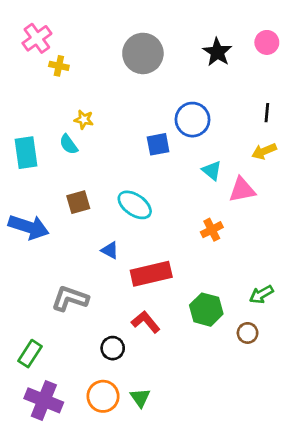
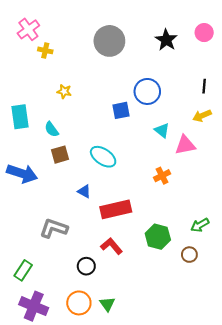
cyan semicircle: (69, 144) -> (52, 129), moved

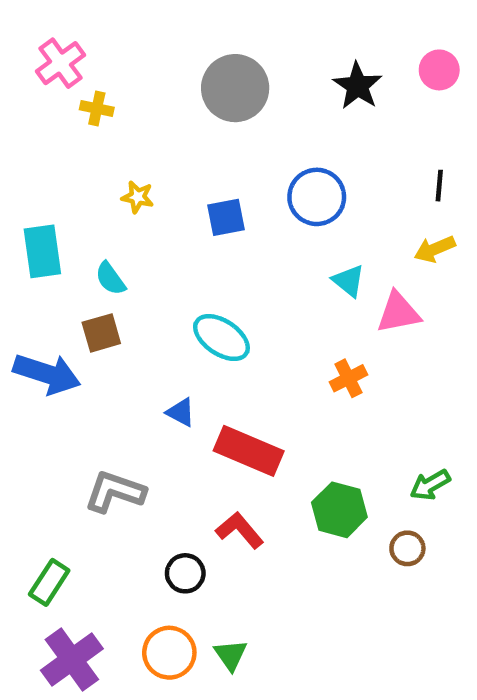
blue square: (121, 110) -> (226, 217), moved
brown square: (60, 155) -> (101, 333), moved
red rectangle: (116, 209) -> (249, 451), turned 36
purple cross: (34, 306) -> (72, 659), turned 32

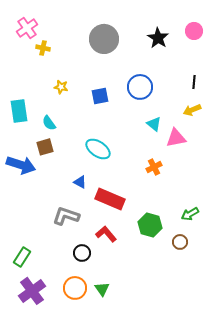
gray L-shape: (115, 492) -> (66, 216), moved

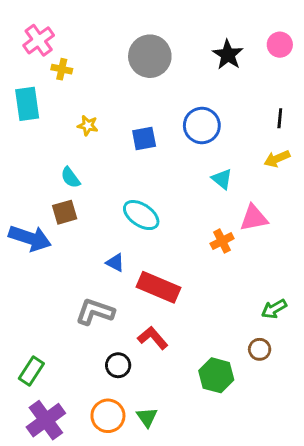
cyan rectangle: (19, 111) -> (27, 104), moved
pink triangle: (176, 138) -> (254, 218), moved
green hexagon: (150, 225) -> (216, 375), moved

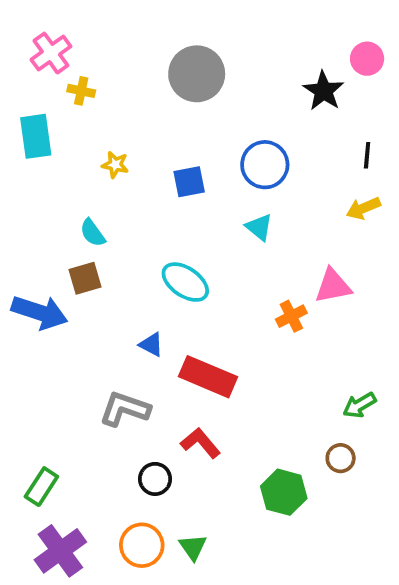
black star: (228, 55) -> (323, 91), moved
cyan triangle: (222, 179) -> (259, 227), moved

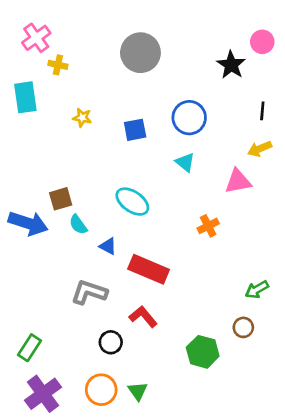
cyan semicircle: (93, 233) -> (78, 225), moved
pink triangle: (333, 286) -> (238, 181), moved

